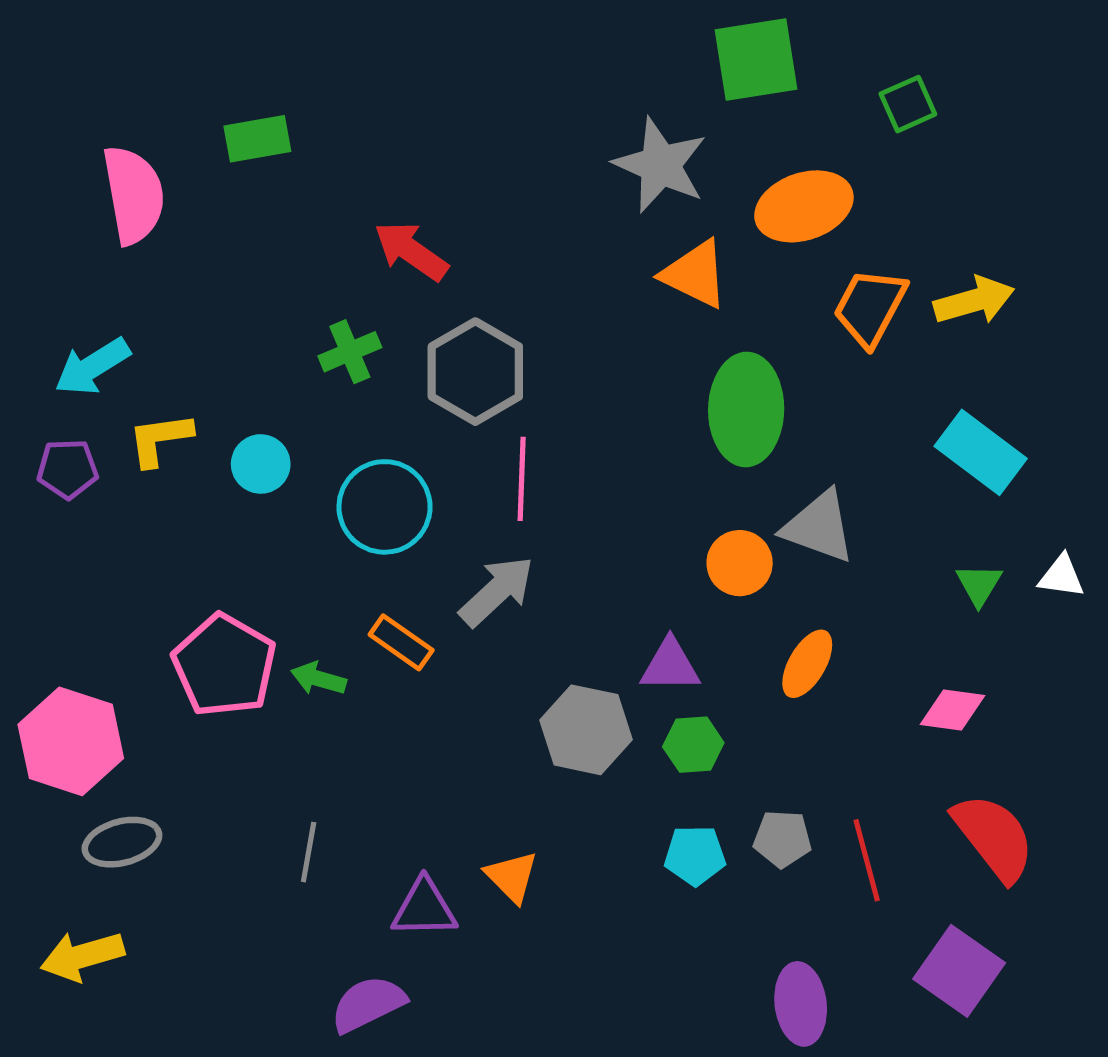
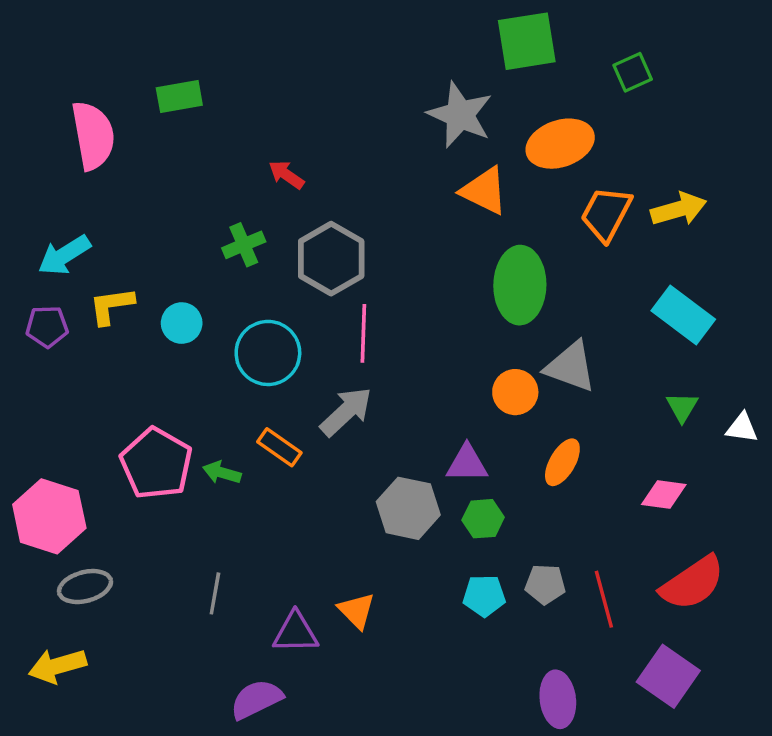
red arrow: (411, 251) -> (286, 175), size x0.7
white triangle: (1062, 576) -> (742, 428), moved
red semicircle: (994, 837) -> (692, 583), turned 94

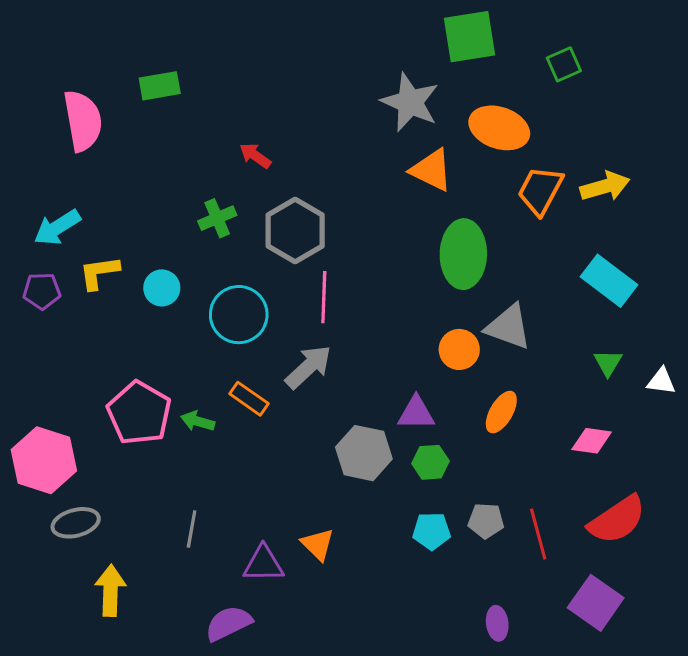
orange ellipse: (560, 144) -> (499, 128), turned 38
yellow arrow: (57, 666) -> (111, 591), moved, turned 108
purple ellipse: (558, 699) -> (497, 623), size x0.7

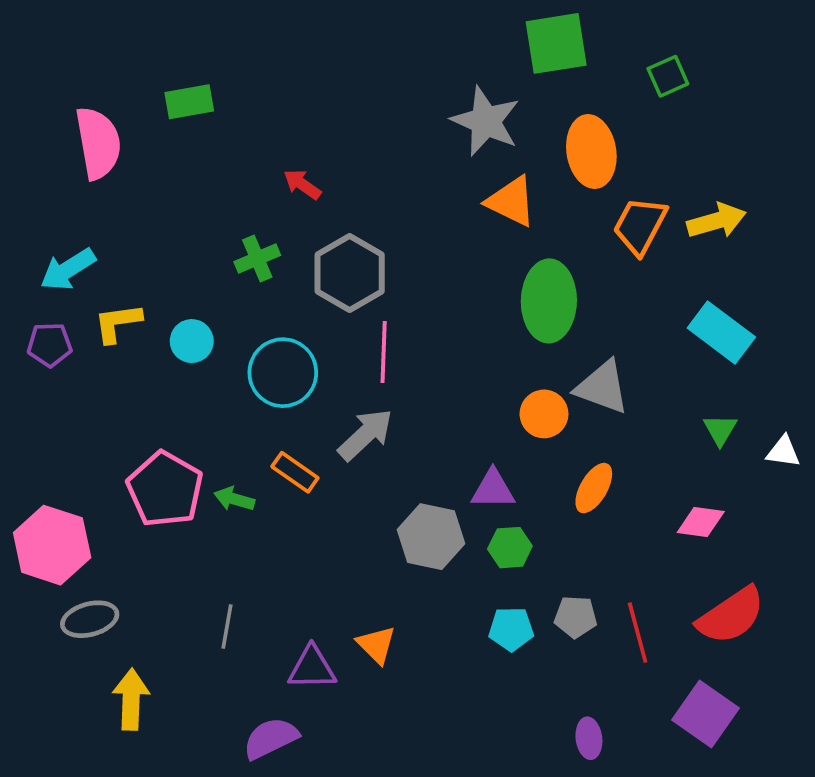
orange ellipse: (499, 128) -> (591, 152), turned 62

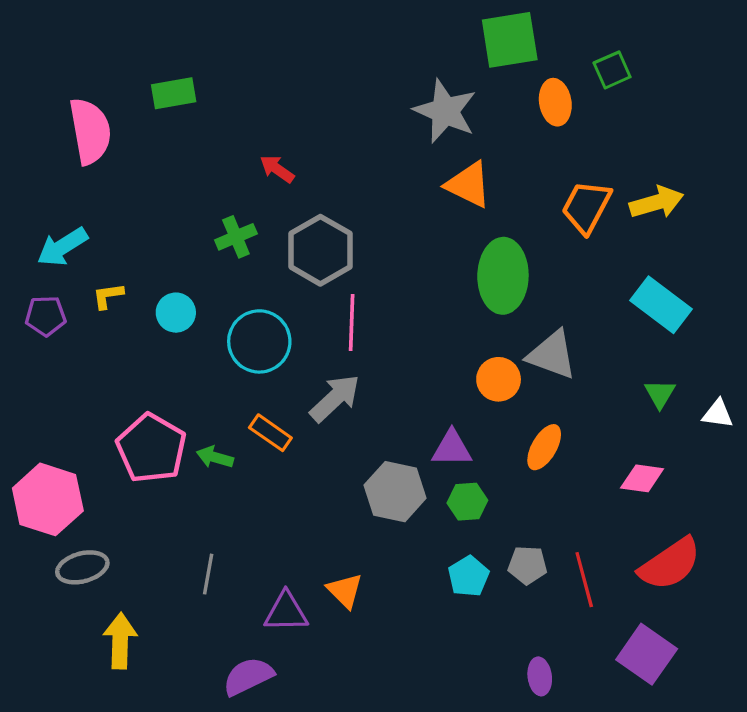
orange ellipse: (591, 152) -> (555, 102), moved, size x0.7
yellow L-shape: (118, 323) -> (108, 296), size x0.7
cyan pentagon: (511, 629) -> (468, 576), turned -30

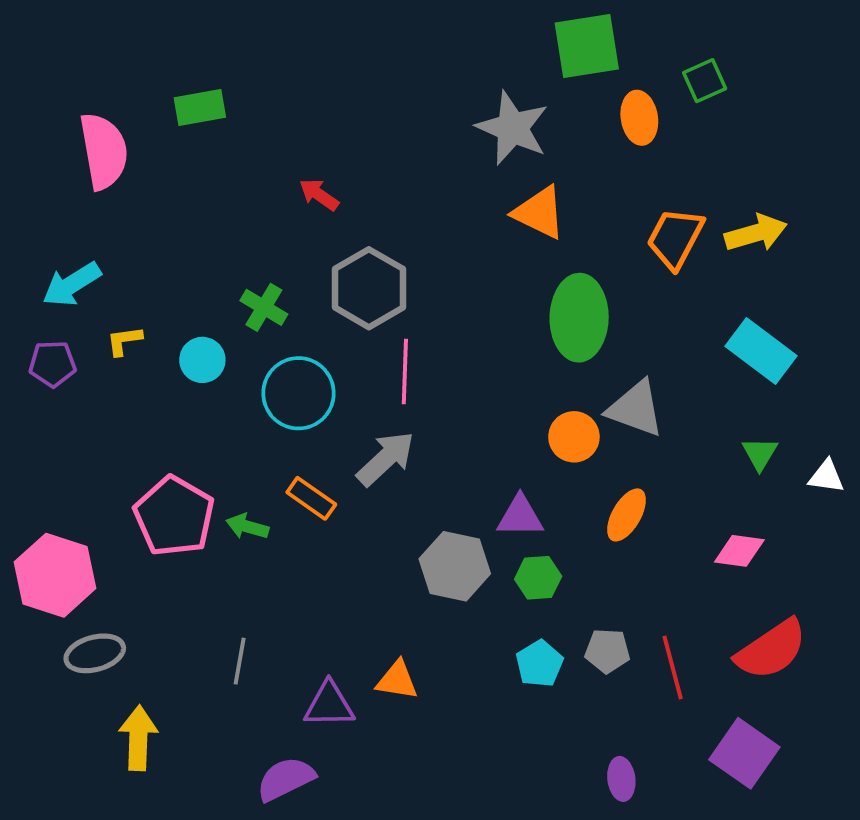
green cross: (236, 237) -> (264, 307), moved, turned -36
orange triangle: (345, 591) -> (397, 680), turned -36

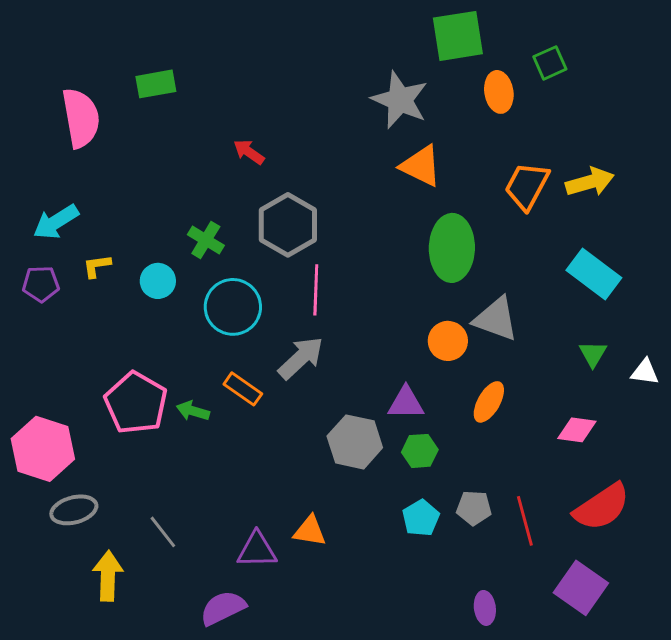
gray line: (240, 661) -> (163, 532), moved, turned -48

